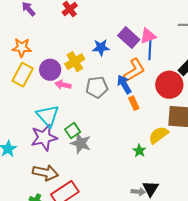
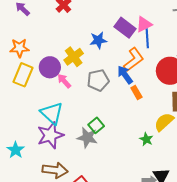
pink arrow: (63, 85) -> (64, 81), turned 42
green square: (73, 131) -> (96, 125), moved

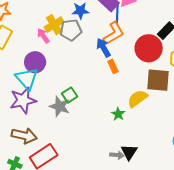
blue line: (147, 38) -> (117, 14), moved
purple circle: (50, 67) -> (35, 62), moved
gray pentagon: (98, 80) -> (71, 30), moved
pink arrow: (64, 81) -> (43, 36), moved

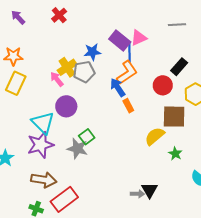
red circle: (149, 48) -> (163, 85), size x0.7
purple circle: (35, 62) -> (66, 106), moved
green star: (118, 114) -> (175, 154), moved

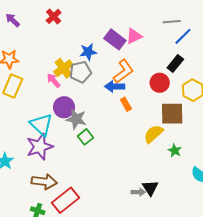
blue line: (129, 53) -> (183, 36), moved, turned 48
blue arrow: (118, 87) -> (115, 86), turned -54
gray star: (77, 149) -> (76, 119), moved

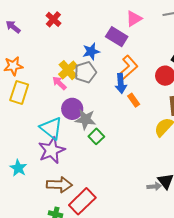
pink triangle: (134, 36) -> (134, 19), moved
blue arrow: (115, 86) -> (121, 83), turned -90

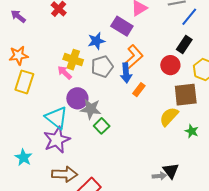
yellow cross: (68, 70) -> (73, 60), turned -30
gray pentagon: (85, 72) -> (102, 66), moved
orange rectangle: (134, 100) -> (139, 90), turned 72

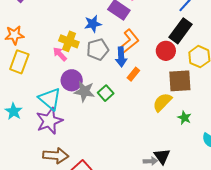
black rectangle: (184, 44) -> (181, 31), size x1.4
green square: (102, 126) -> (106, 93), moved
cyan star: (24, 158) -> (14, 111), moved

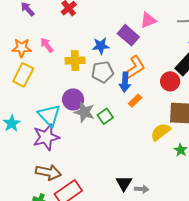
yellow cross: (69, 41) -> (75, 61), turned -30
pink arrow: (60, 54) -> (47, 45), moved
black triangle: (162, 156) -> (124, 183), moved

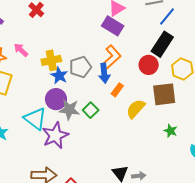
purple rectangle: (128, 35) -> (113, 26), moved
blue star: (101, 46) -> (59, 76), moved, turned -30
yellow semicircle: (161, 132) -> (136, 109), moved
purple star: (46, 137) -> (55, 135), moved

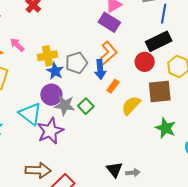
blue line: (167, 16) -> (164, 14), turned -30
black rectangle: (162, 44) -> (159, 41), turned 30
green star: (171, 131) -> (166, 128), size x1.5

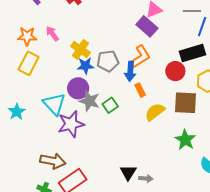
yellow cross: (47, 56) -> (80, 49), turned 36
blue star: (55, 71) -> (85, 66), turned 30
orange rectangle: (113, 86) -> (140, 90), turned -72

